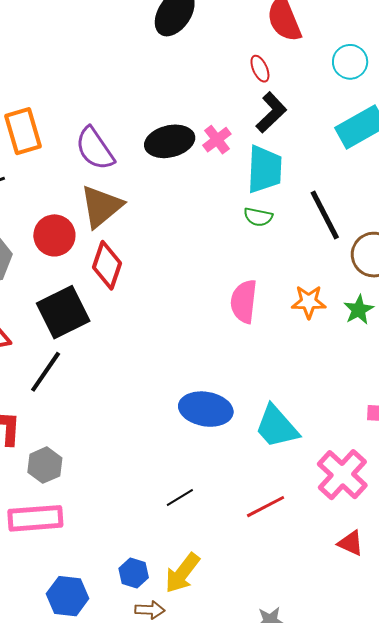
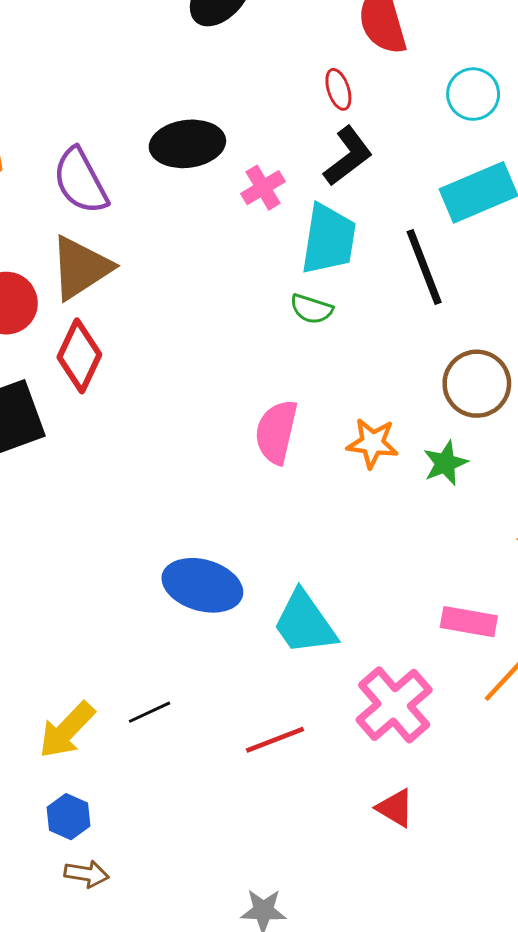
black ellipse: (170, 141) -> (187, 144), moved
black line: (325, 215) -> (424, 267), moved
yellow arrow: (182, 573) -> (67, 730), moved

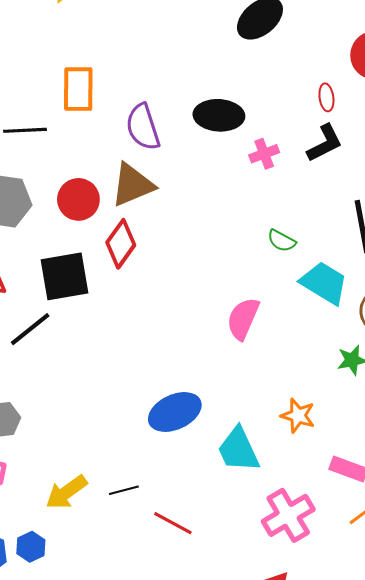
cyan trapezoid: (329, 239) -> (324, 283), moved, turned -78
orange star: (372, 443) -> (298, 416), moved
blue ellipse: (202, 585) -> (175, 412), turned -51
red line: (275, 740) -> (173, 523), moved, turned 39
blue hexagon: (69, 817) -> (31, 547), moved

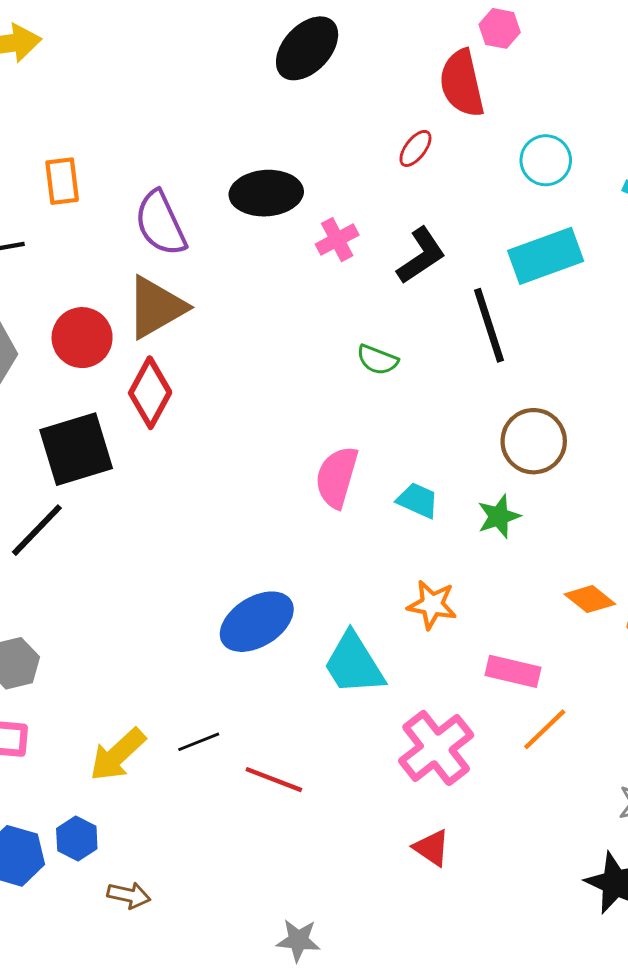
orange rectangle: (78, 89) -> (62, 181), size x0.7
red ellipse: (326, 97) -> (415, 148), turned 52
black L-shape: (325, 143) -> (421, 256), moved
cyan trapezoid: (324, 283) -> (418, 500), moved, size x0.6

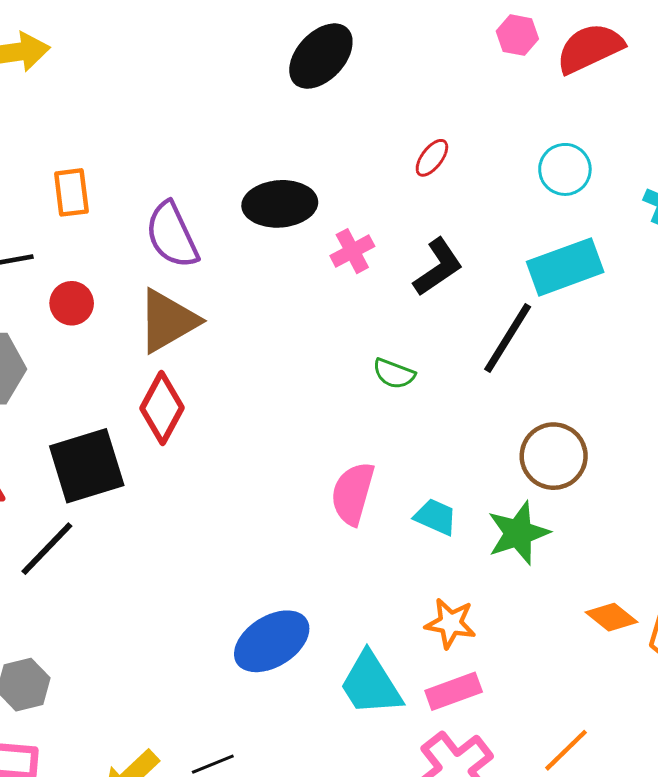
red semicircle: (462, 83) -> (590, 48), moved, turned 78
black line: (489, 325) -> (508, 338), turned 50
red circle: (82, 338) -> (72, 303), moved, size x0.7
green star: (499, 516) -> (518, 533), size x1.4
pink rectangle: (513, 671) -> (454, 691), moved, turned -33

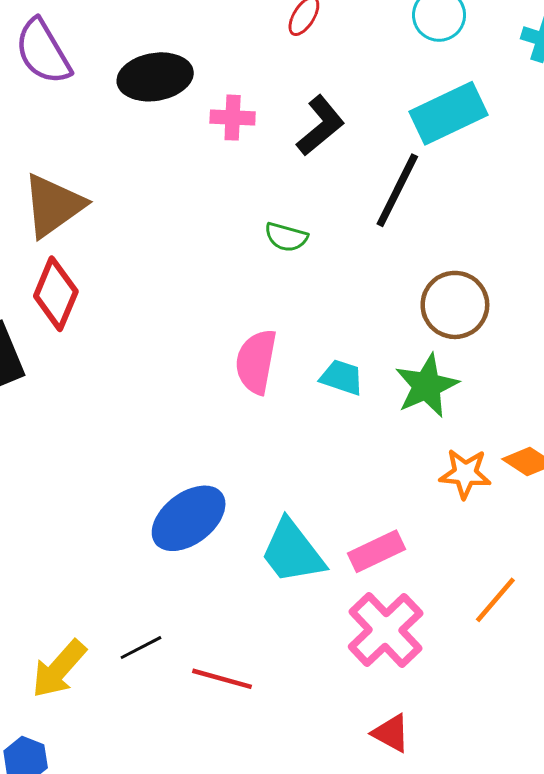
purple semicircle: (172, 235) -> (43, 52), moved
pink cross: (352, 251) -> (233, 118), turned 36
orange star: (450, 623) -> (465, 474), moved

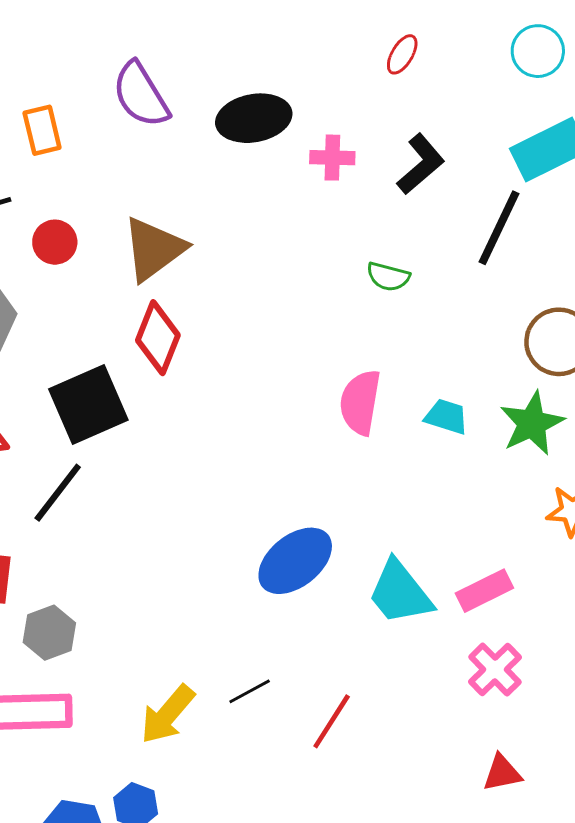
pink cross: (386, 630) -> (495, 670), size x0.7
red line: (222, 679) -> (332, 721), turned -72
red triangle: (391, 733) -> (502, 773), turned -39

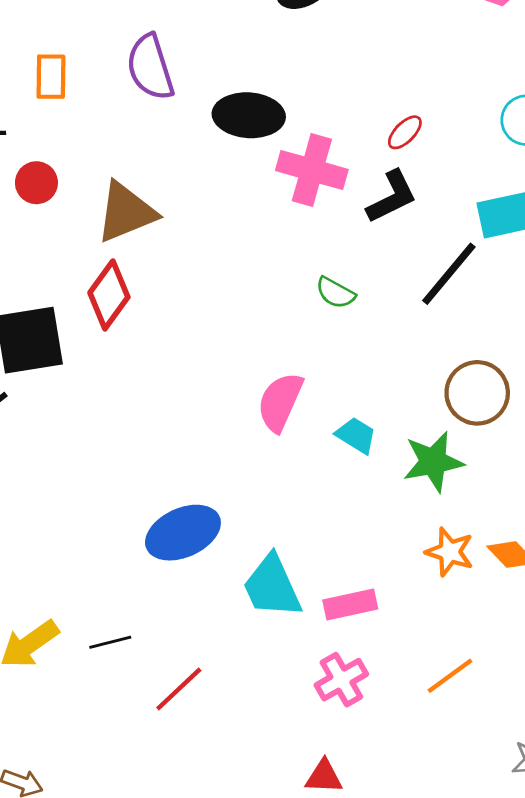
red ellipse: (402, 54) -> (405, 132), moved
pink cross: (332, 158) -> (312, 170), size x1.6

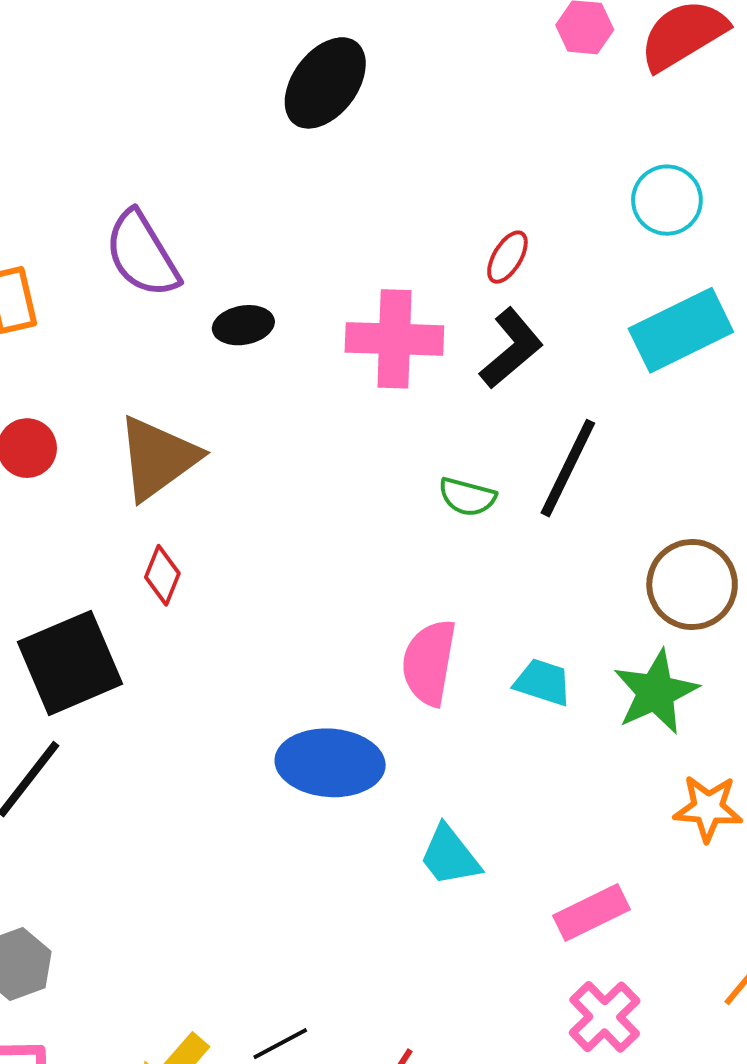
black ellipse: (249, 115) -> (243, 325), moved, size x0.6
black line: (449, 274) -> (568, 468), moved
red diamond: (109, 295) -> (162, 575), size x0.6
blue ellipse: (183, 533) -> (330, 763), moved, turned 42
cyan trapezoid: (272, 587) -> (450, 856), moved, size x0.7

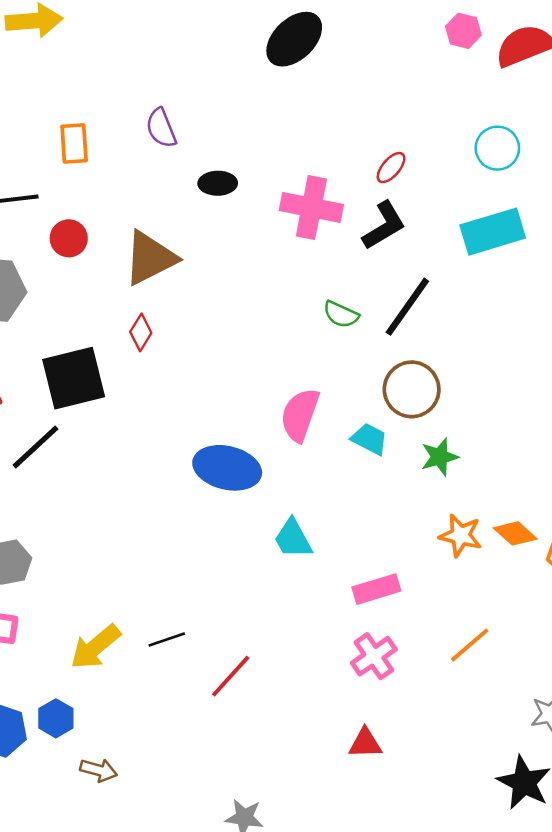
purple semicircle: (142, 254) -> (161, 128), size x0.7
brown circle: (692, 584) -> (412, 389), moved
green star: (656, 692) -> (440, 457), size x0.7

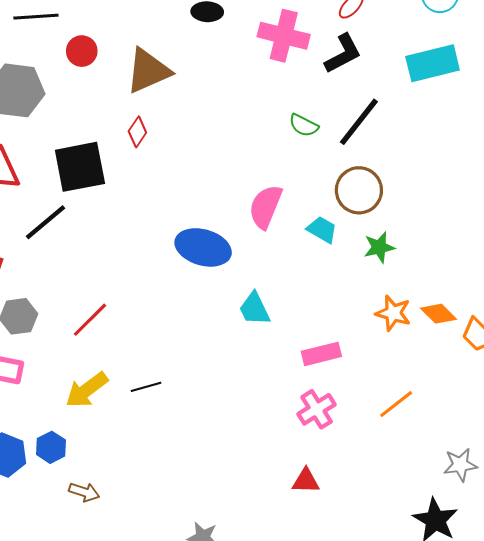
red line: (231, 676) -> (90, 320), moved

